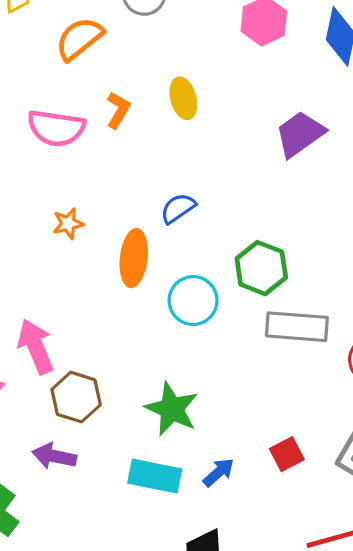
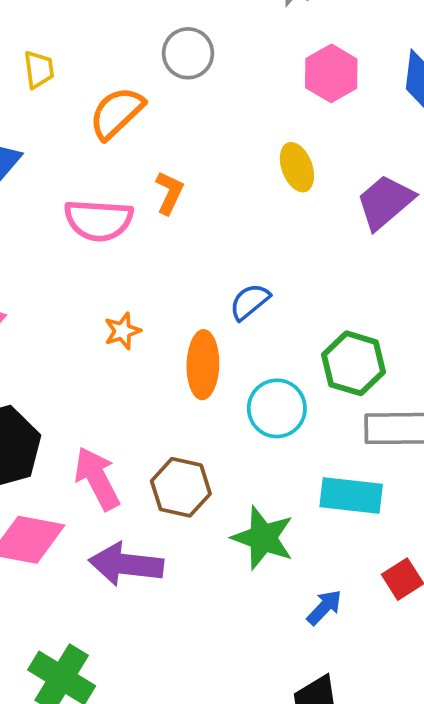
yellow ellipse: (183, 98) -> (297, 167), moved
brown hexagon: (76, 397) -> (181, 487), moved
purple arrow: (54, 456) -> (126, 564), moved, size x1.4
cyan rectangle: (155, 476) -> (351, 495), moved

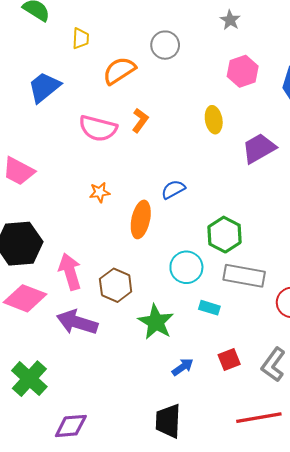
cyan circle: (277, 408) -> (186, 267), moved
cyan rectangle: (351, 495) -> (209, 308), size x0.6

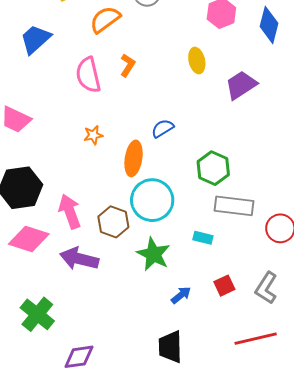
pink semicircle: (98, 128) -> (88, 75), turned 66
cyan circle: (186, 267) -> (152, 200), moved, size x1.4

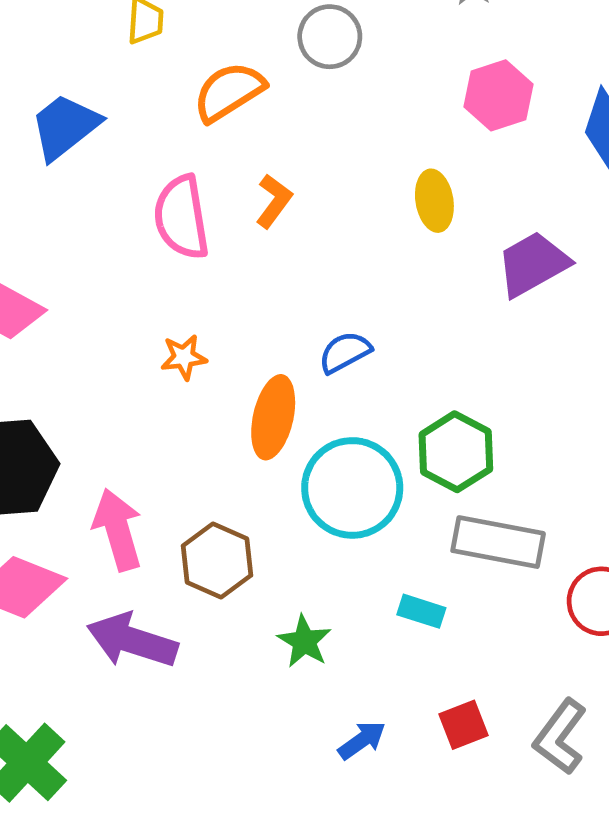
cyan circle: (152, 200) -> (352, 488), moved
green star: (153, 254) -> (304, 641), size x0.7

